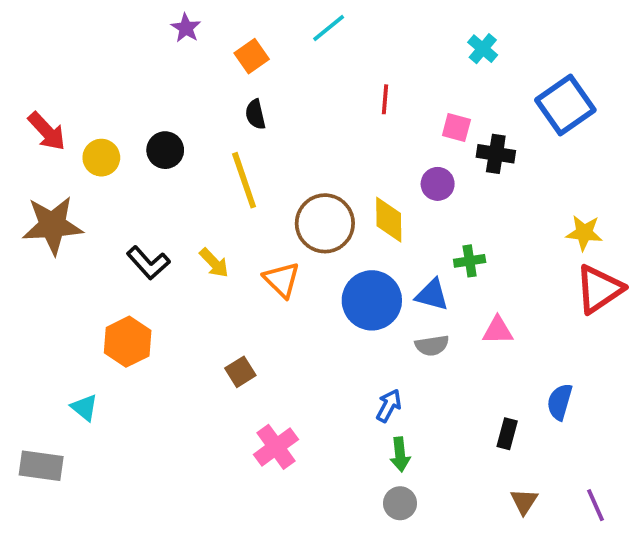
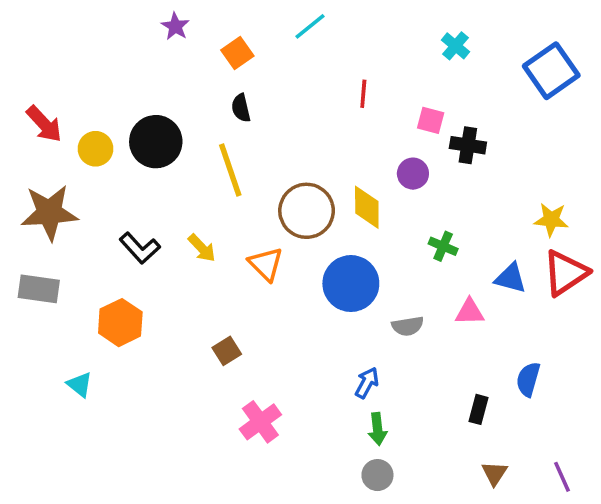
blue square: (565, 105) -> (551, 71), moved
black circle: (165, 150) -> (156, 142), size x1.5
green cross: (470, 261) -> (443, 246), turned 32
blue triangle: (432, 295) -> (510, 278), moved
gray rectangle: (41, 466) -> (39, 289), moved

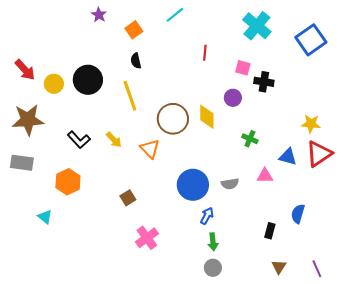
cyan cross: (455, 46) -> (257, 26), size x1.8
blue circle: (351, 284) -> (193, 185), moved

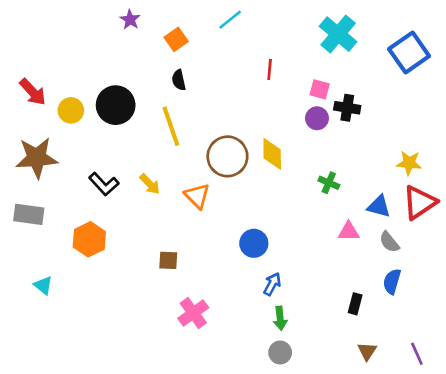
purple circle: (233, 98) -> (317, 118), moved
gray semicircle: (230, 184) -> (389, 242), moved, turned 60
blue circle: (193, 185) -> (254, 243), size x0.7
brown square: (128, 198) -> (168, 260), turned 35
cyan triangle: (45, 217) -> (43, 285), moved

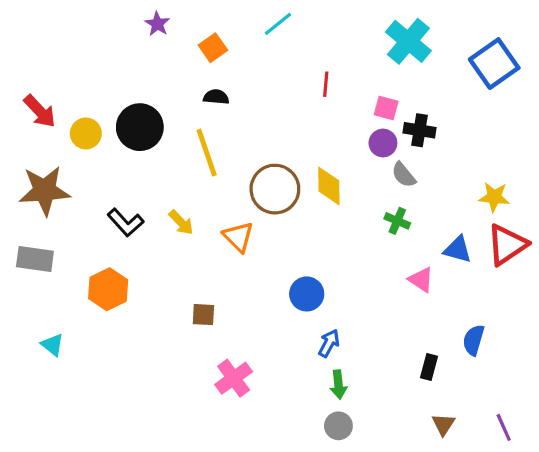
black semicircle: (179, 80) -> (216, 97), turned 108
pink triangle: (349, 231) -> (421, 280), turned 35
gray semicircle: (389, 242) -> (404, 175), moved

